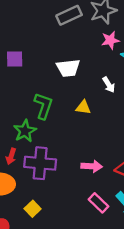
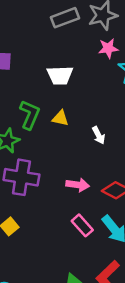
white arrow: (109, 85) -> (99, 135), moved
yellow triangle: (83, 107) -> (60, 118), moved

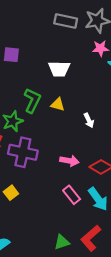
gray rectangle: (65, 18) -> (66, 21), turned 30

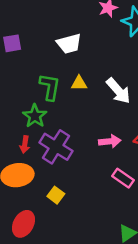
white arrow: (89, 120) -> (118, 91), size x1.6
purple cross: (23, 152) -> (56, 147), turned 36

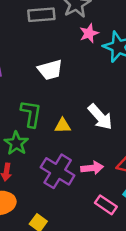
yellow triangle: (79, 83) -> (63, 126), moved
purple cross: (56, 147) -> (58, 171), moved

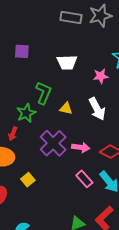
pink star: (89, 33) -> (101, 76), moved

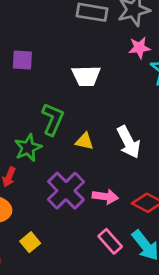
pink star: (101, 76) -> (139, 48), moved

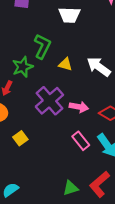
white arrow: (129, 142) -> (99, 67), turned 150

